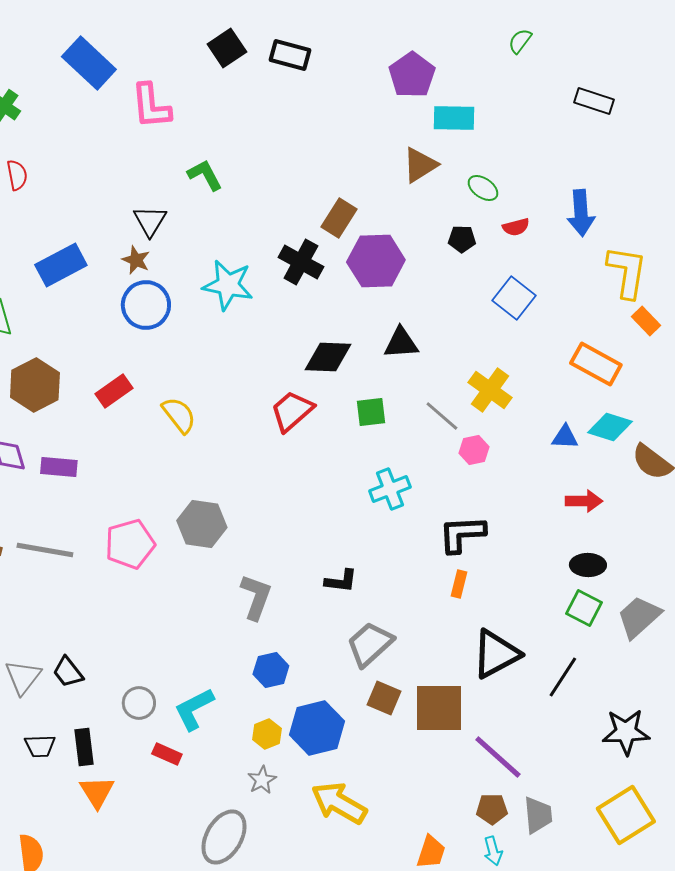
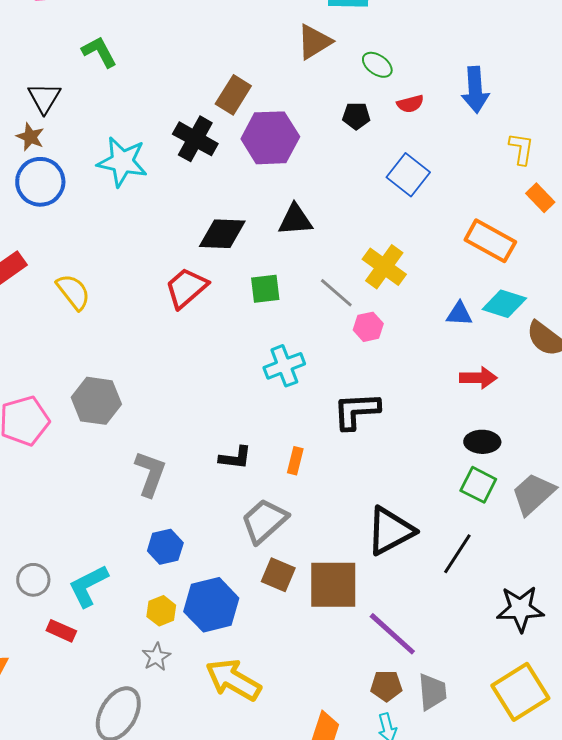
yellow L-shape: (627, 272) -> (521, 149), size x0.6
orange rectangle: (459, 584) -> (295, 461), moved

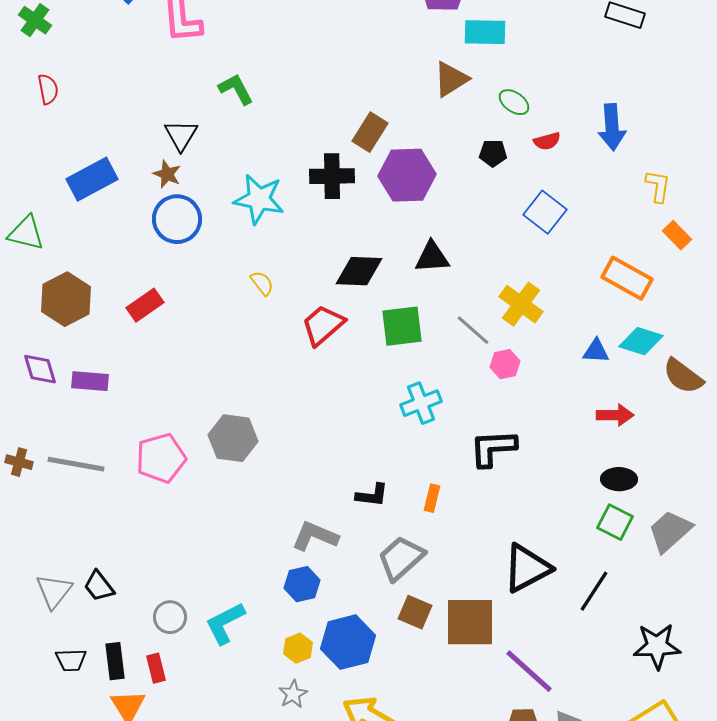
black cross: (195, 139) -> (332, 176), turned -30
green square: (265, 289) -> (402, 326), size x1.4
yellow semicircle: (73, 292) -> (262, 283), moved, size x0.7
gray L-shape: (150, 474) -> (315, 536), moved, turned -87
red rectangle: (61, 631) -> (156, 668), moved, turned 52

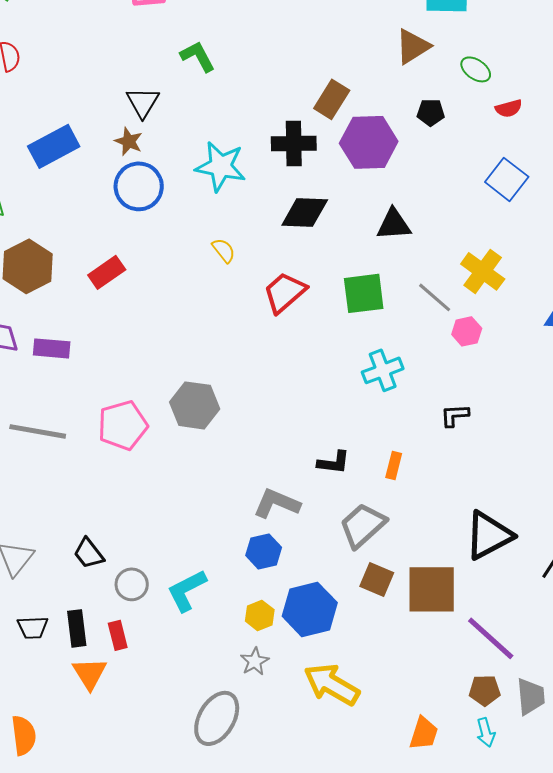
black pentagon: (493, 153) -> (431, 112), moved
black diamond: (359, 271) -> (305, 212), moved
black L-shape: (493, 448) -> (455, 415), size x0.6
black trapezoid: (99, 586) -> (89, 553), moved

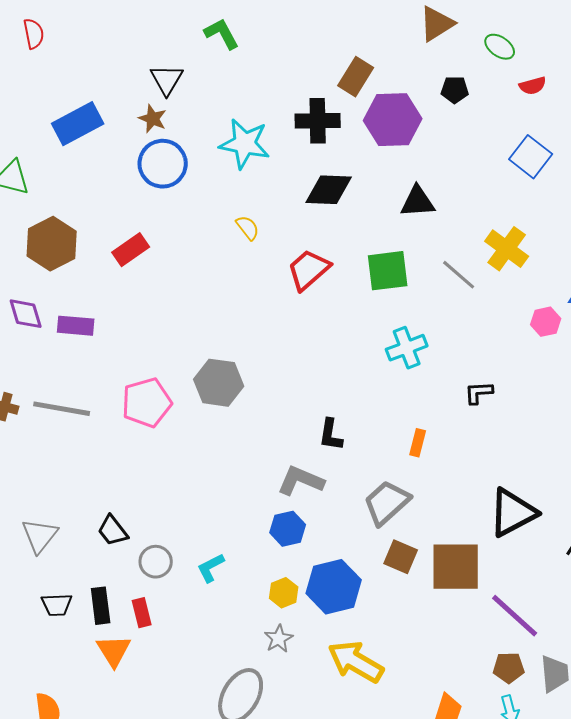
pink hexagon: (467, 331) -> (546, 322), moved
black L-shape: (334, 462) -> (331, 435), moved, turned 92
cyan L-shape: (187, 590) -> (211, 568), size x0.7

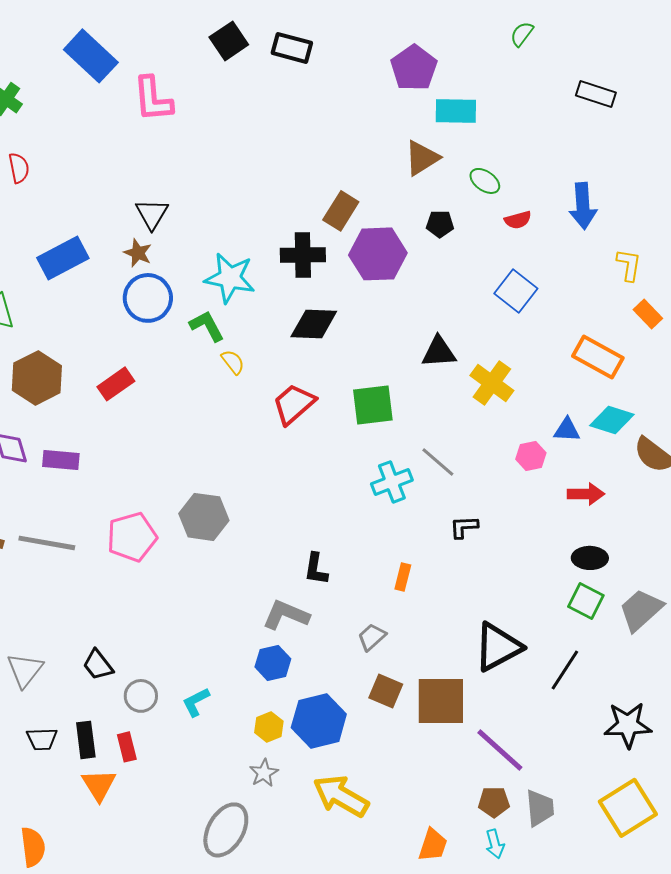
green L-shape: (222, 34) -> (207, 326), moved
black triangle: (418, 202) -> (439, 352), moved
gray line: (459, 275) -> (438, 462), moved
gray trapezoid: (387, 503) -> (372, 637), size x0.6

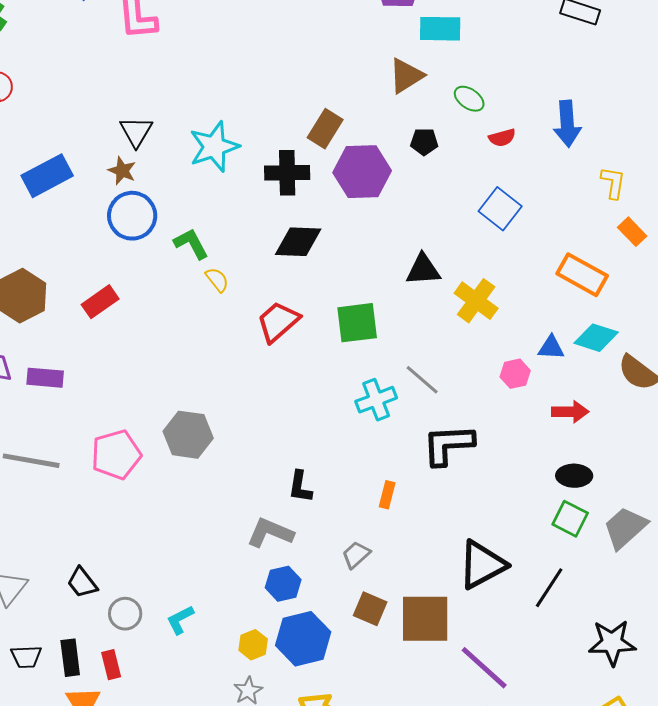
cyan star: (230, 278) -> (214, 147), moved, turned -30
black L-shape: (464, 527) -> (448, 445), size x1.8
blue hexagon: (273, 663) -> (283, 584), moved

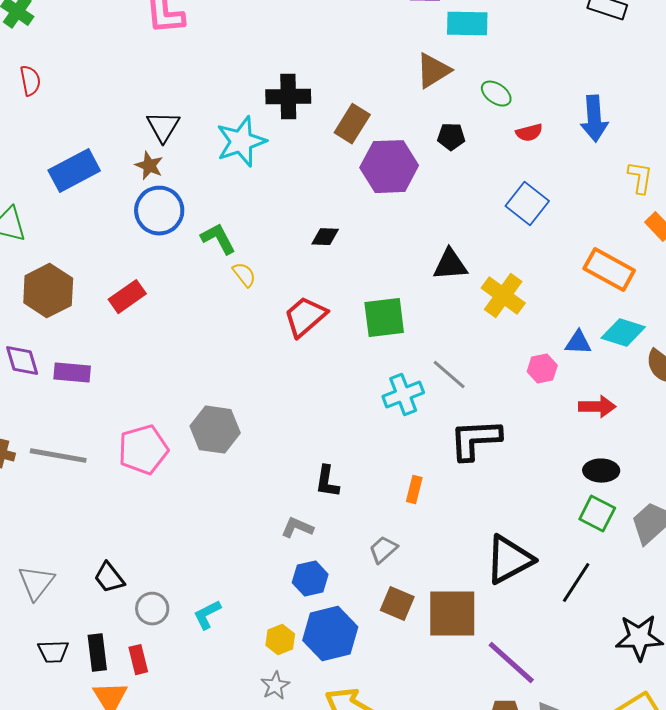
black cross: (287, 173) -> (288, 97), moved
black diamond: (298, 242) -> (325, 237), size x0.6
gray L-shape: (270, 533) -> (297, 528), size x0.7

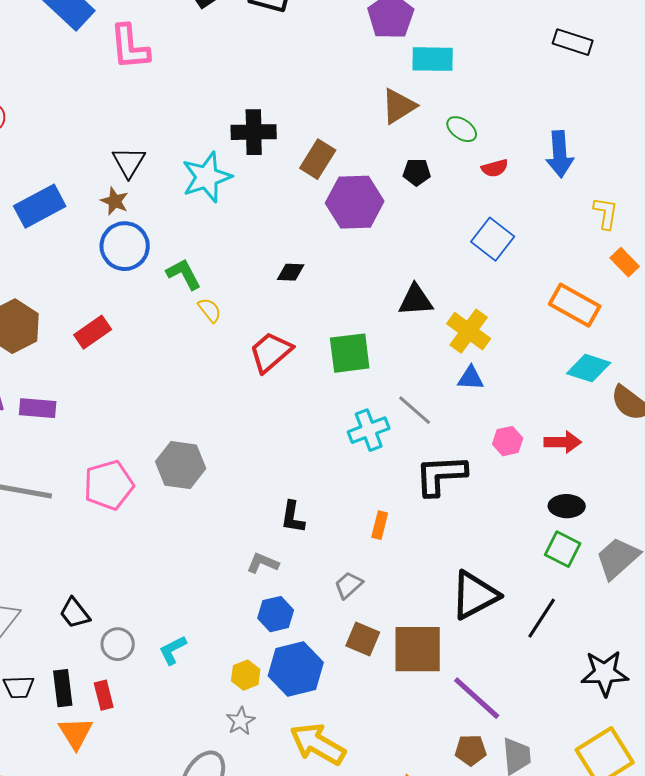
blue triangle: (578, 343) -> (471, 378), moved
pink hexagon: (542, 369) -> (508, 441), moved

